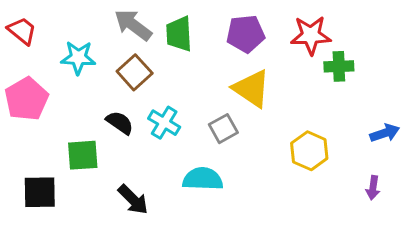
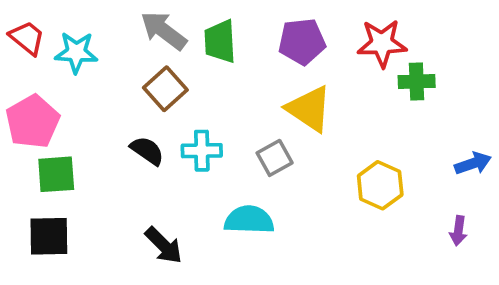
cyan star: (78, 58) -> (76, 52), moved
cyan cross: (164, 123) -> (202, 151), turned -32
green square: (83, 155) -> (56, 174), moved

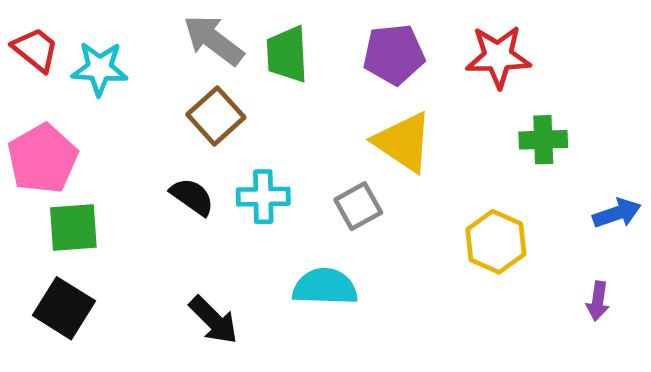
green cross: (417, 82) -> (543, 140), moved
black square: (49, 236) -> (64, 308), turned 33

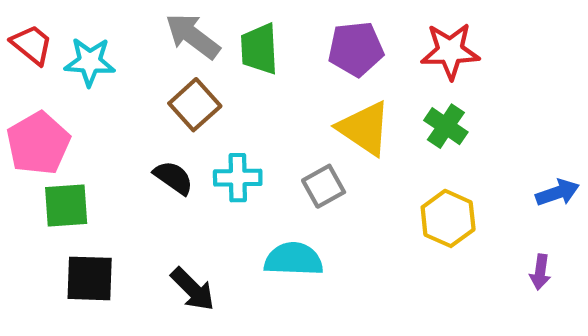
green cross: (543, 140) -> (446, 126), moved, turned 36
black square: (64, 308) -> (90, 278), moved, turned -30

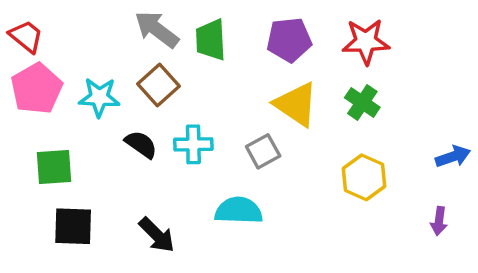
cyan star: (90, 62) -> (99, 97), moved
pink pentagon: (38, 143) -> (37, 89), moved

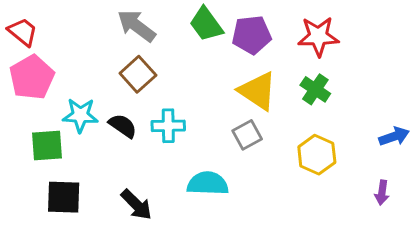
green trapezoid: (211, 40) -> (206, 24), moved, turned -33
cyan star: (99, 97) -> (80, 115), moved
gray square: (263, 151) -> (247, 135), moved

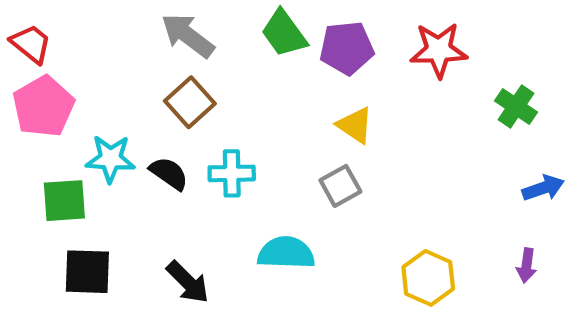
green cross: (315, 89) -> (516, 106), moved
yellow triangle: (258, 91) -> (355, 125), size x0.7
yellow hexagon: (317, 155) -> (428, 278), moved

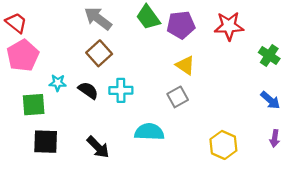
cyan star: (110, 159) -> (58, 83), size x0.7
blue arrow: (543, 188) -> (270, 100), moved, turned 60

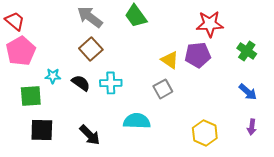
purple pentagon: (181, 25) -> (198, 55), moved

